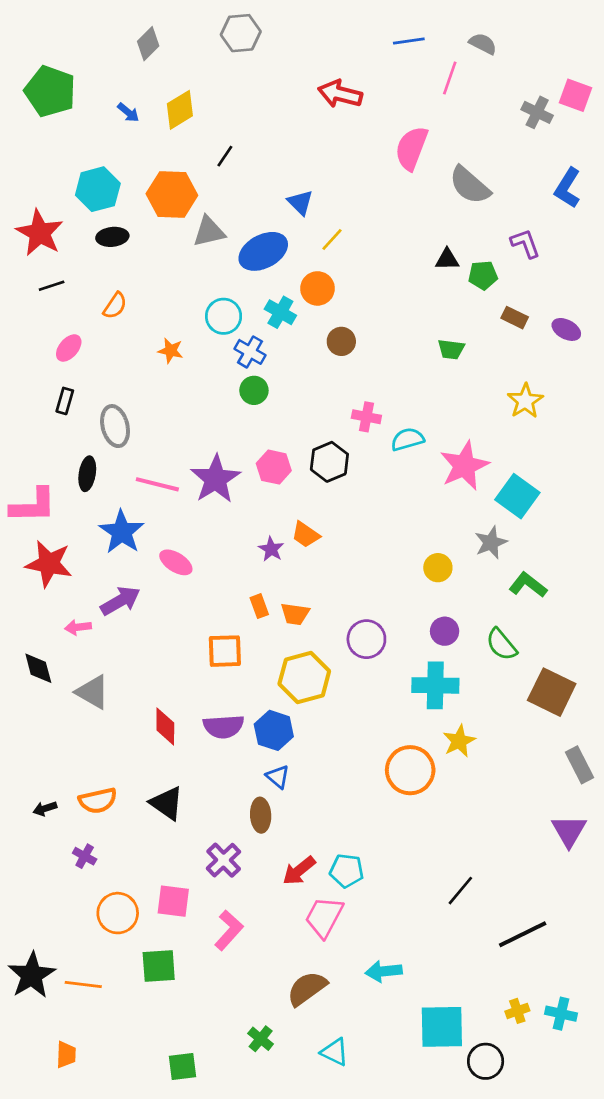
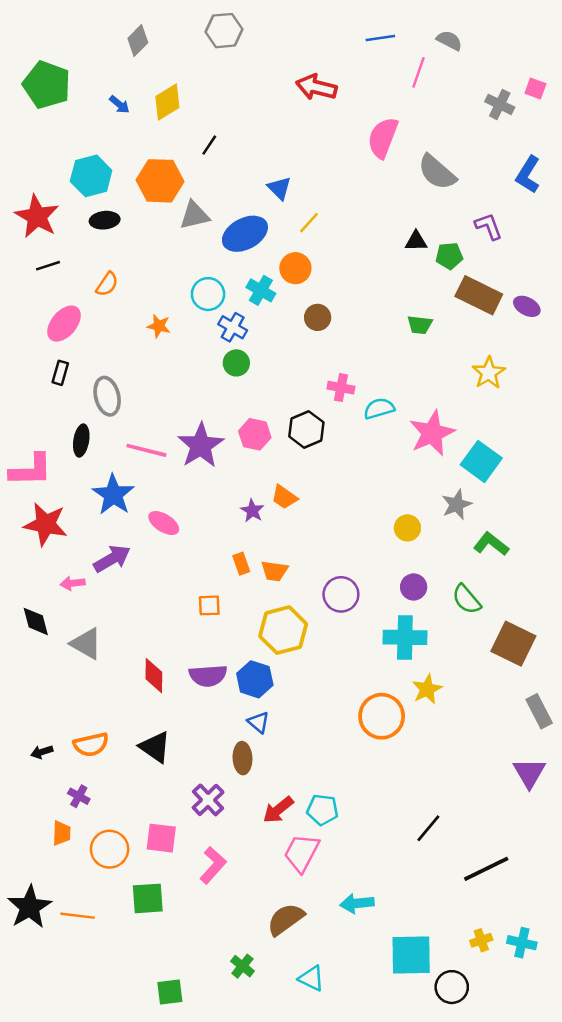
pink square: (576, 95) -> (535, 88), size x0.7
brown rectangle: (515, 318) -> (479, 295), size x1.8
pink ellipse: (69, 348) -> (64, 324), size x1.4
orange square: (225, 651) -> (209, 605), size x0.7
orange trapezoid: (66, 1055) -> (62, 833), moved

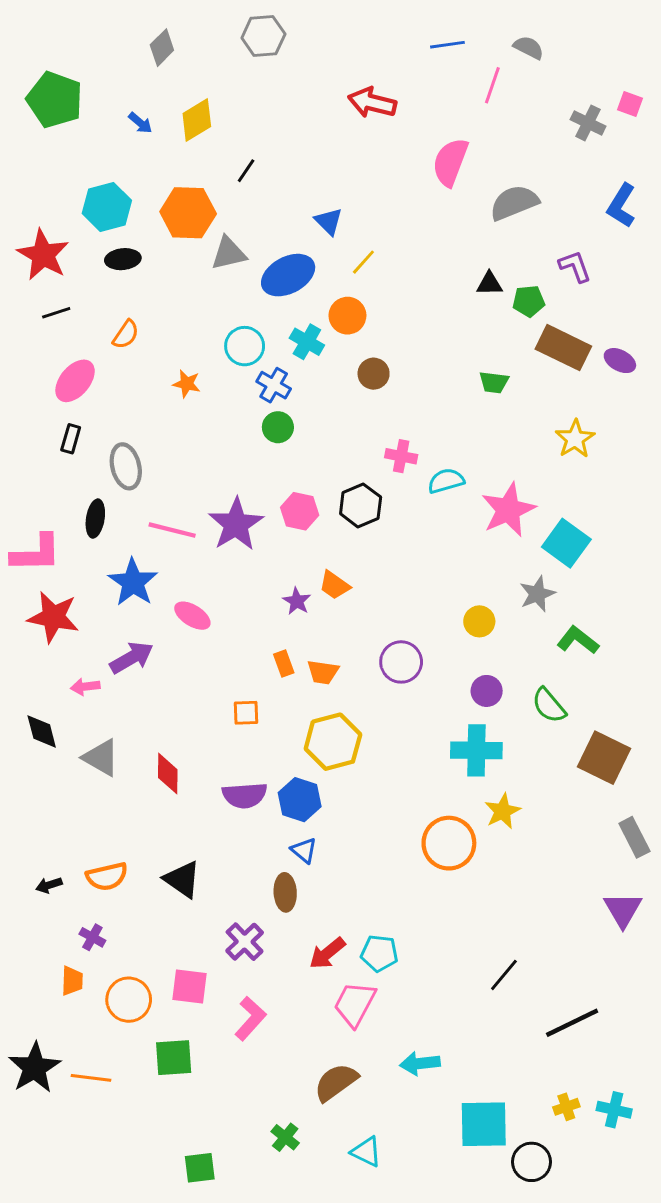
gray semicircle: (437, 172) -> (514, 203), turned 117
purple circle: (341, 594) -> (401, 662), moved
red diamond: (154, 676) -> (168, 774), moved

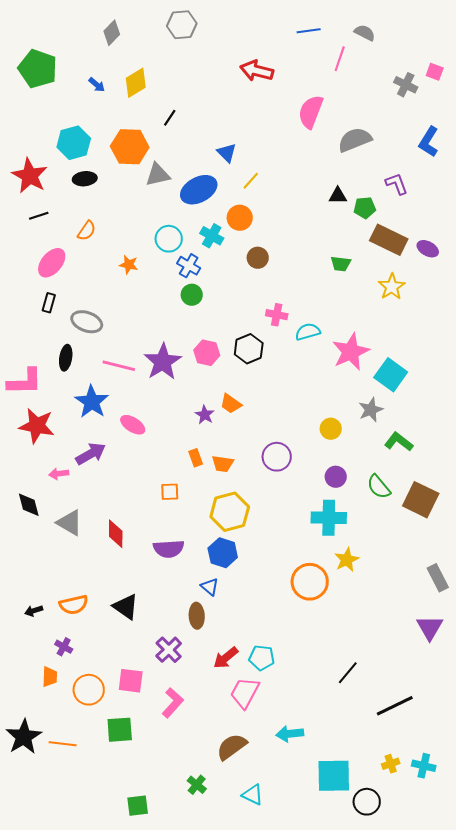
yellow star: (575, 439) -> (392, 287), moved
gray ellipse: (126, 466) -> (87, 322), turned -56
brown square: (604, 758) -> (421, 500), moved
blue hexagon: (300, 800) -> (223, 553), moved

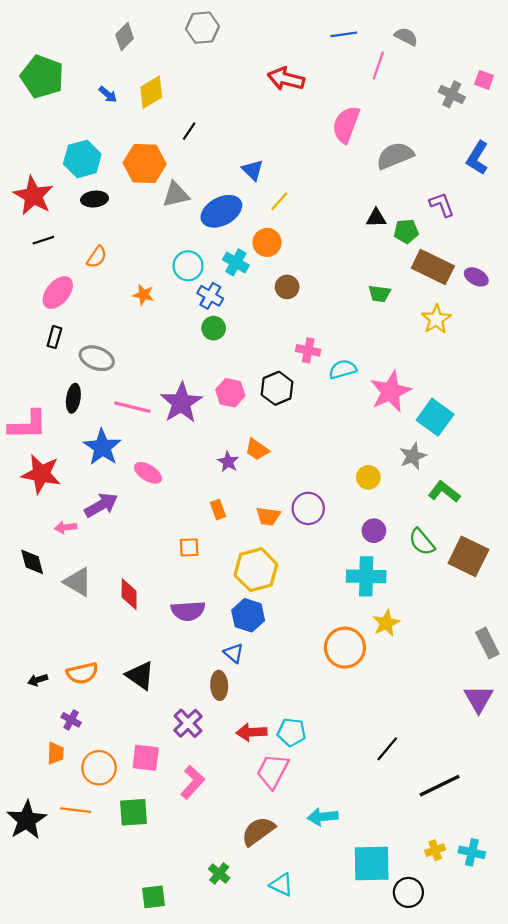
orange trapezoid: (223, 464) -> (268, 516), moved
red arrow: (226, 658) -> (251, 732), turned 36
orange line: (63, 744) -> (76, 810), moved

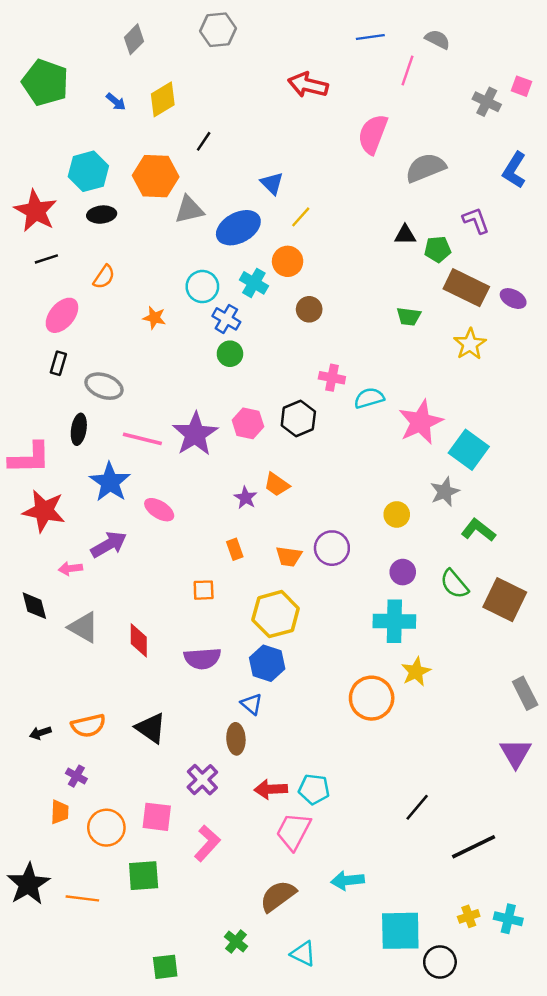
orange line: (76, 810) -> (82, 898), moved

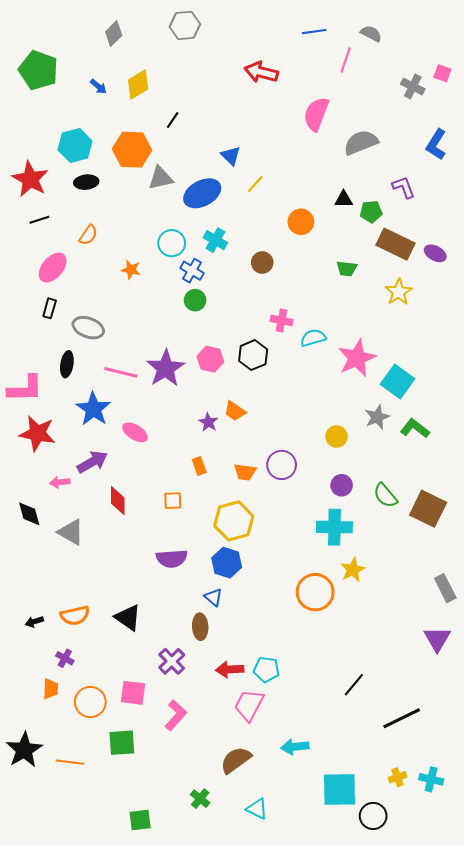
orange circle: (288, 261) -> (301, 222), moved
green L-shape: (478, 530) -> (415, 428), moved
red diamond: (139, 640) -> (118, 501), moved

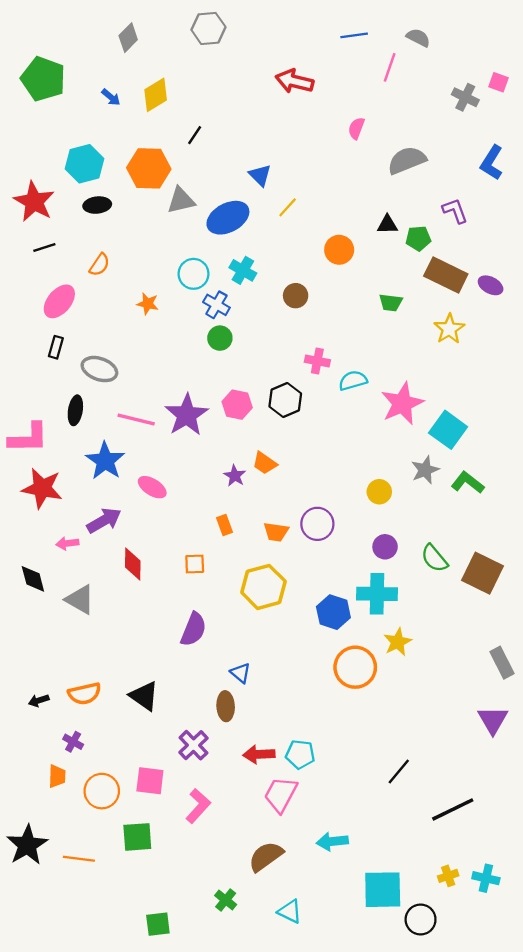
pink semicircle: (316, 114) -> (356, 128), size x0.6
purple semicircle: (172, 559) -> (194, 629), turned -64
blue hexagon: (227, 563) -> (333, 612), moved

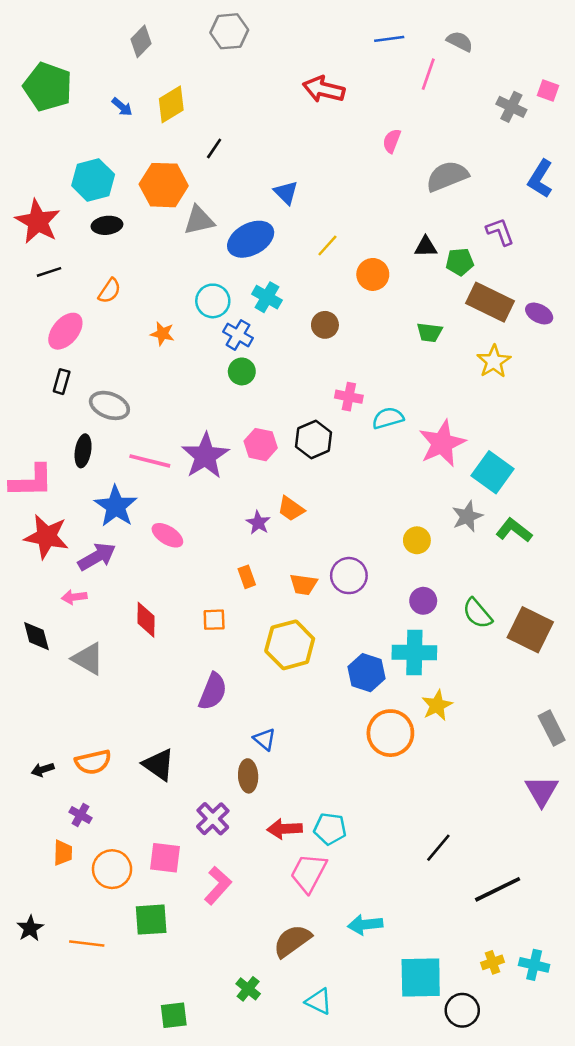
yellow line: (288, 207) -> (327, 245), moved
purple arrow: (104, 520) -> (97, 557), moved
black star: (27, 845) -> (30, 928), size x0.6

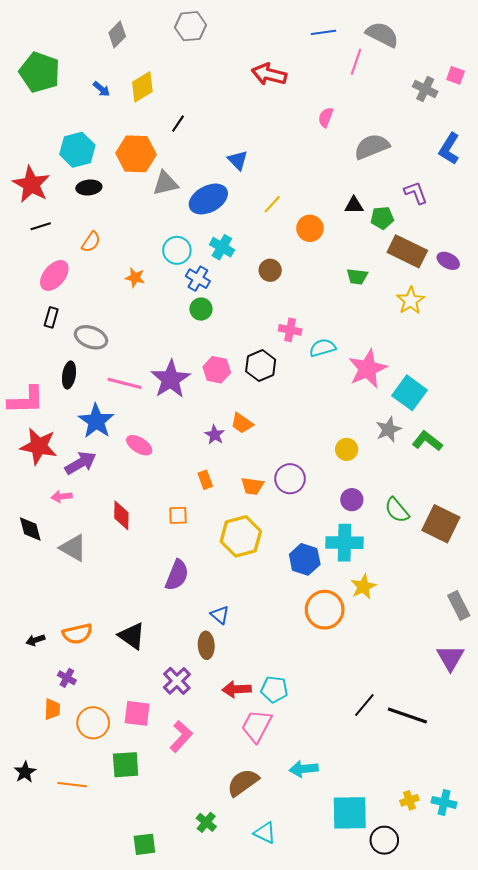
gray semicircle: (460, 41) -> (382, 35), size x1.5
black line: (498, 889) -> (407, 715), moved, turned 45

